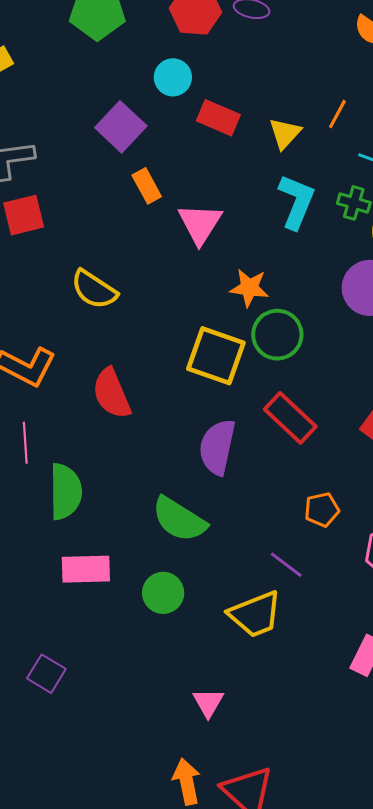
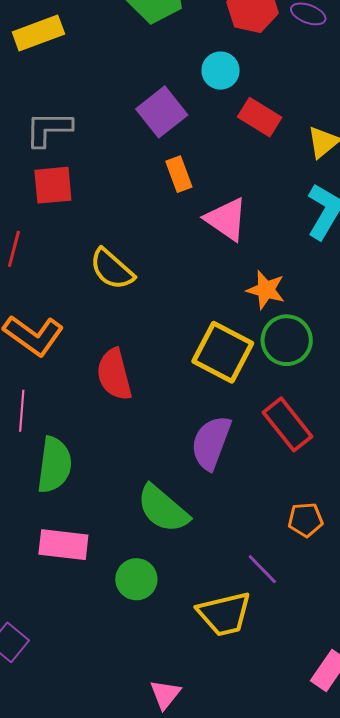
pink triangle: (200, 224) -> (226, 219), turned -36

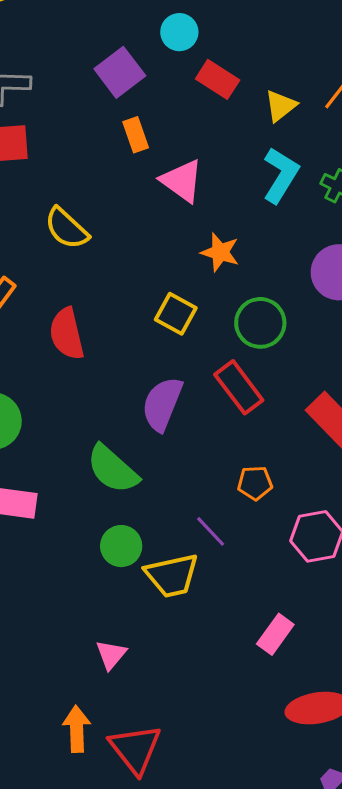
green circle: (287, 340) -> (260, 323), moved
yellow square: (223, 352) -> (176, 314), size x0.7
green circle: (136, 579) -> (121, 546), moved

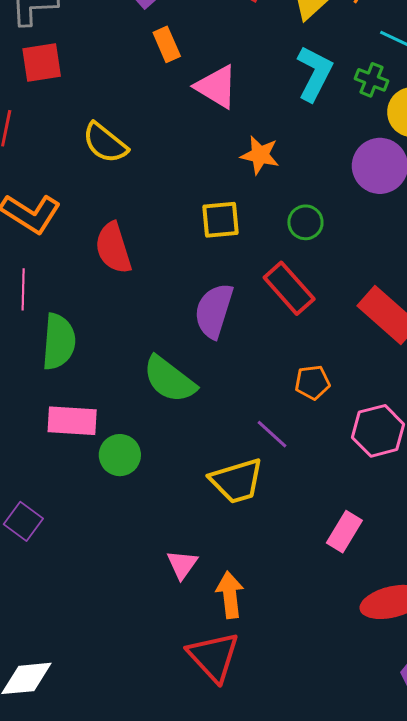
yellow square: (176, 314) -> (221, 220), turned -30
green circle: (260, 323) -> (305, 222), size x0.7
green circle: (121, 546) -> (120, 455), moved
orange arrow: (77, 729) -> (230, 595), moved

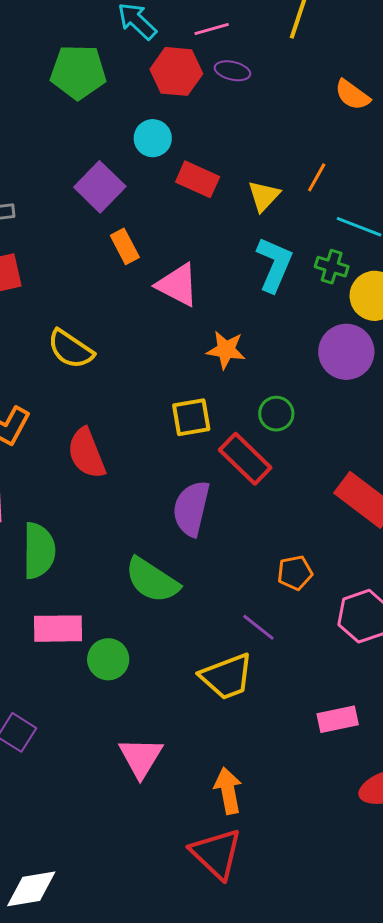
red rectangle: (289, 288) -> (245, 459), moved
pink rectangle: (344, 532) -> (338, 719), turned 51
pink triangle: (182, 564) -> (141, 757), moved, size x1.4

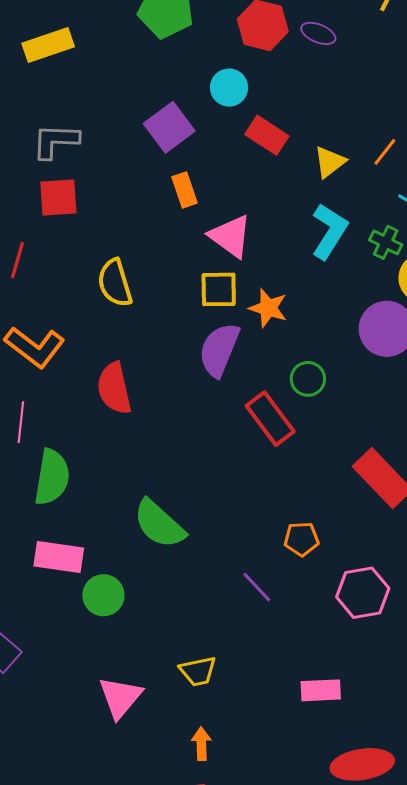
yellow semicircle: (71, 349) -> (115, 283), turned 30
yellow square: (191, 417) -> (219, 289), moved
purple semicircle: (191, 508) -> (219, 350), moved
yellow trapezoid: (227, 676) -> (198, 671), moved, size x0.7
orange arrow: (228, 791) -> (201, 744), size x0.7

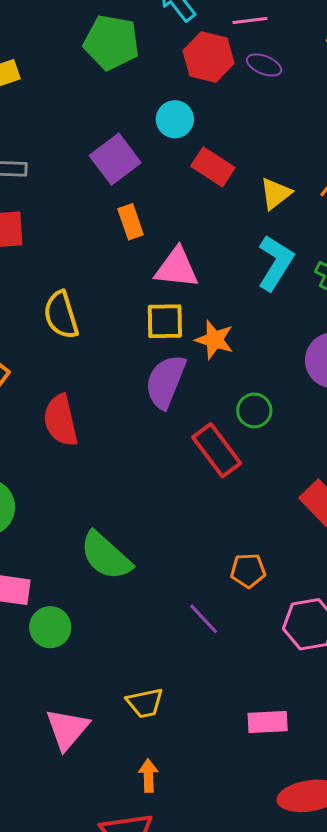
pink triangle: (231, 236) -> (177, 268), turned -30

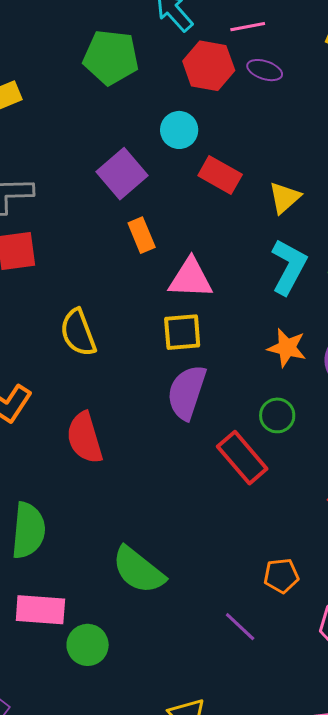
orange star: (214, 340) -> (287, 348), moved

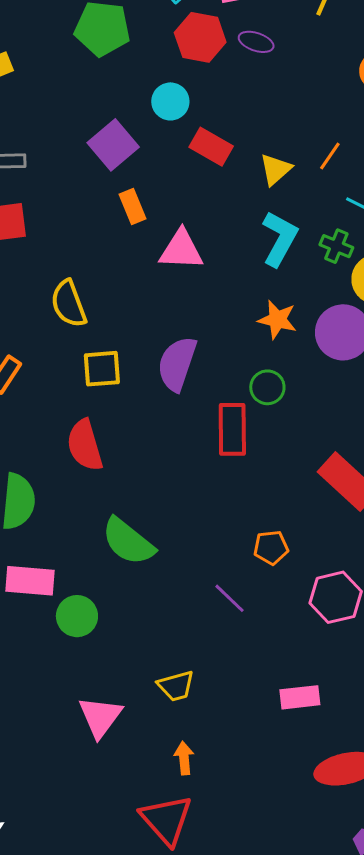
yellow square: (182, 332) -> (102, 369), moved
red semicircle: (85, 438) -> (85, 445), moved
red rectangle: (242, 458) -> (232, 429), turned 40

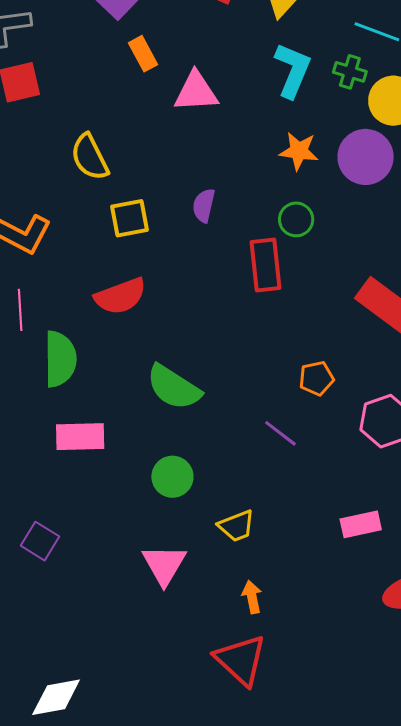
purple semicircle: (177, 364) -> (204, 205), size x0.6
red semicircle: (85, 445) -> (120, 296), turned -88
green circle: (77, 616) -> (172, 477), moved

